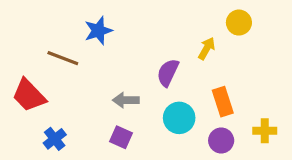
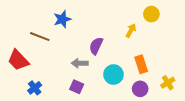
purple semicircle: (168, 73) -> (96, 46), moved
yellow cross: (265, 131) -> (168, 83), turned -32

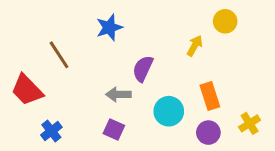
blue star: (62, 19) -> (109, 27), moved
brown line: (40, 37) -> (59, 55), turned 36

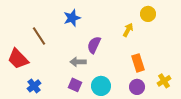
cyan circle: (169, 111) -> (101, 86), moved

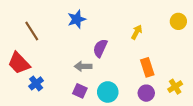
yellow circle: (148, 14) -> (178, 21), moved
brown line: (39, 36) -> (32, 31), moved
blue cross: (34, 86) -> (36, 83), moved

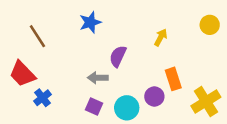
yellow cross: (175, 87) -> (206, 102), size x1.6
purple circle: (146, 93) -> (154, 97), moved

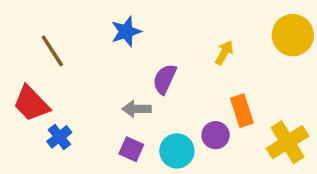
yellow circle: (210, 25) -> (293, 35), size x1.5

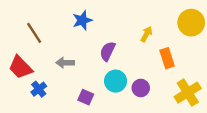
gray arrow: (137, 109) -> (65, 63), moved
orange rectangle: (242, 111) -> (167, 58), moved
cyan circle: (177, 151) -> (116, 81), moved

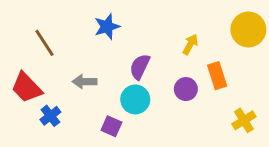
cyan circle: (116, 81) -> (135, 99), moved
purple circle: (141, 88) -> (186, 89), moved
yellow cross: (188, 93) -> (244, 120), size x0.7

